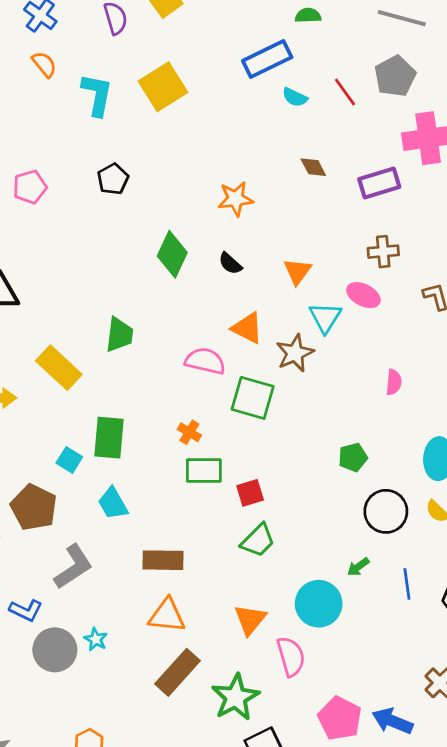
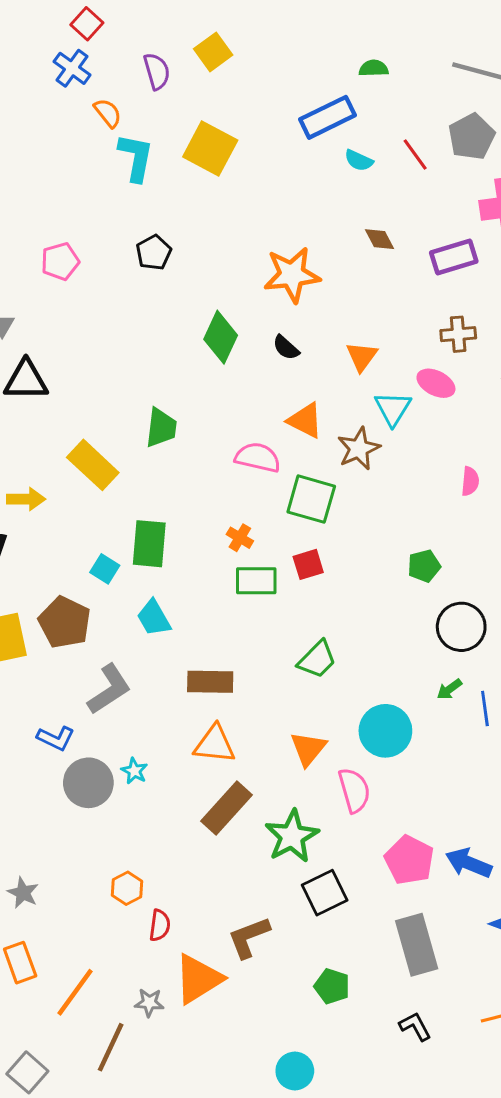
orange semicircle: (44, 64) -> (108, 113), moved
yellow square: (163, 87) -> (210, 149), turned -30
orange star: (236, 199) -> (292, 275), size x1.4
red square: (250, 493) -> (308, 564), moved
green arrow: (358, 567) -> (449, 689), moved

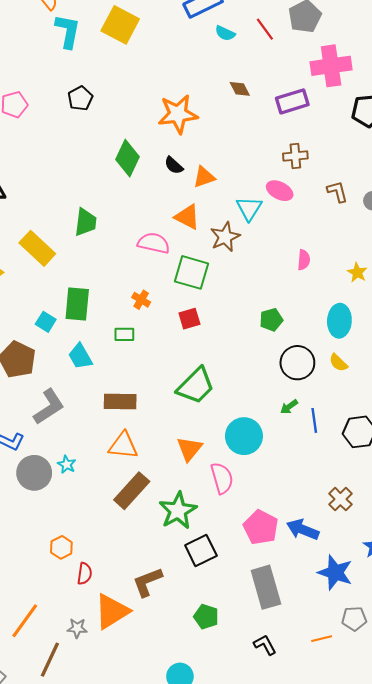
orange triangle: (362, 356) -> (204, 177), moved, turned 35
green rectangle: (256, 581) -> (124, 334), moved, size x0.7
green trapezoid: (317, 660) -> (196, 386), size x1.4

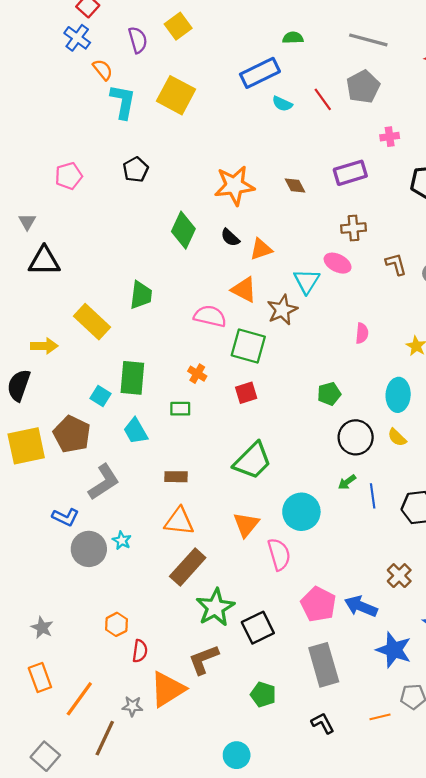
pink cross: (331, 66) -> (390, 137), size x0.5
brown diamond: (240, 89) -> (295, 186), moved
brown rectangle: (120, 402) -> (176, 477), size x0.7
green star: (178, 511) -> (215, 607), moved

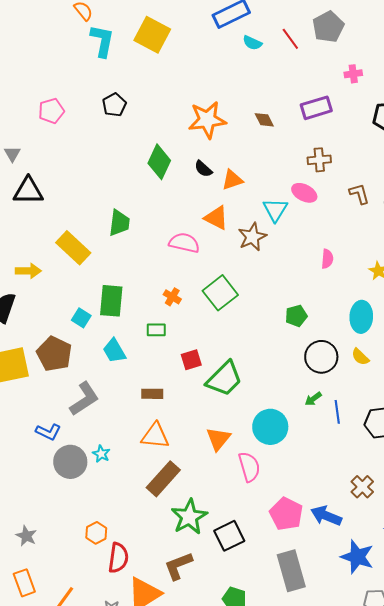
green square: (248, 346) -> (220, 293), moved, turned 36
red square: (246, 393) -> (191, 360), moved
red semicircle: (140, 651) -> (118, 558), size x1.4

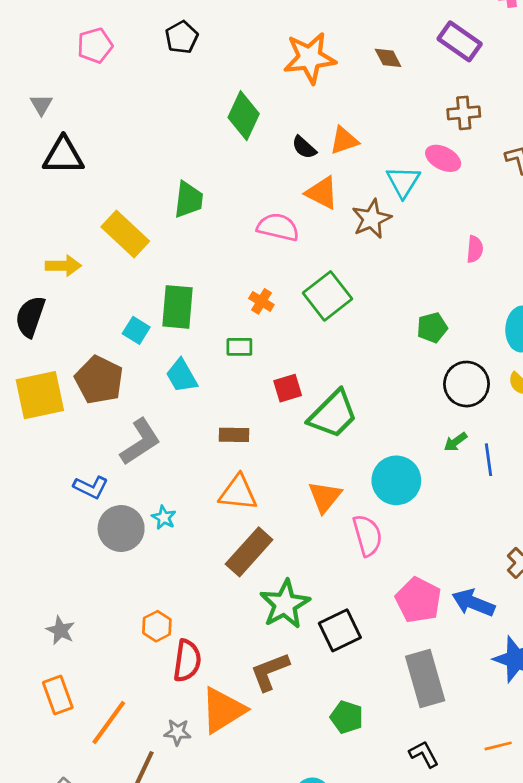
purple rectangle: (316, 108) -> (460, 41), turned 52
black semicircle: (203, 169) -> (304, 147), moved

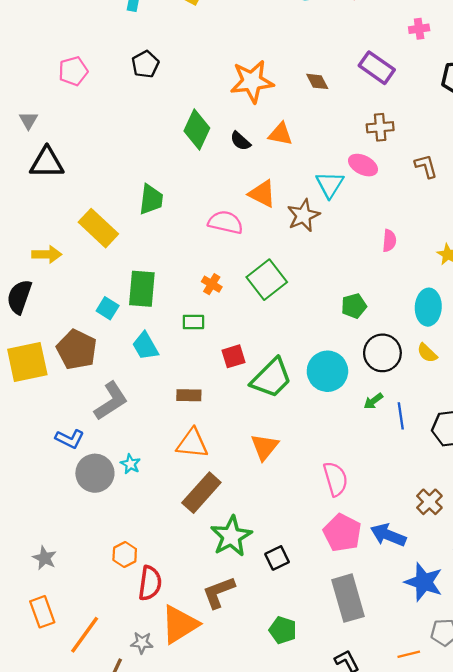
orange triangle: (344, 140) -> (280, 134), moved, turned 30
black semicircle: (304, 147) -> (240, 141), moved
cyan circle: (396, 480) -> (327, 371), moved
pink semicircle: (367, 535) -> (335, 479), moved
black square: (340, 630) -> (277, 558), size x0.7

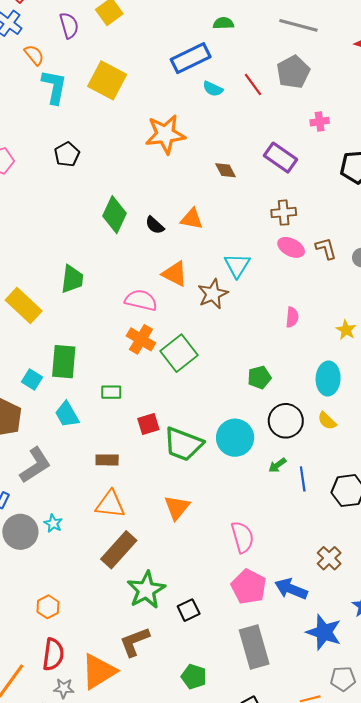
orange star: (252, 81) -> (165, 134), moved
pink ellipse: (363, 165) -> (291, 247), moved
orange cross: (212, 284) -> (141, 339), moved, size x1.5
green trapezoid: (271, 378) -> (183, 444), turned 66
red semicircle: (150, 583) -> (53, 654), moved

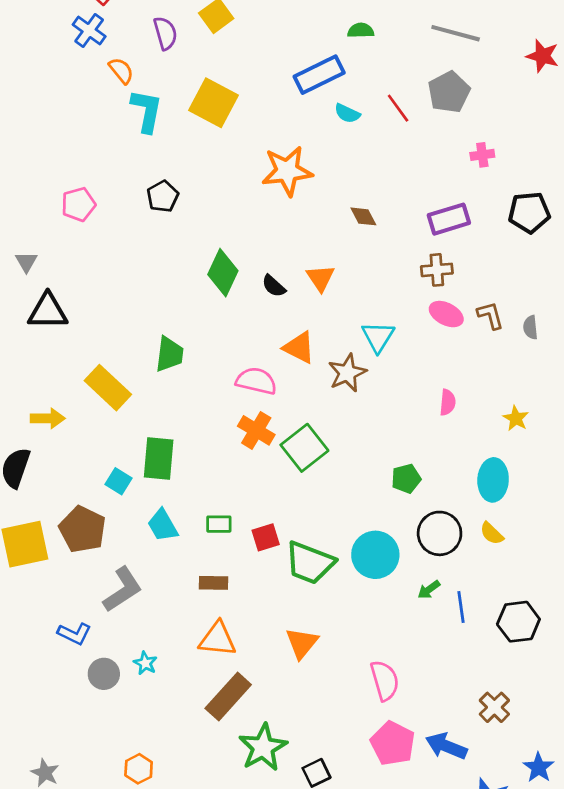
purple rectangle: (280, 158) -> (449, 219), moved, turned -52
orange triangle: (192, 219) -> (321, 278), turned 45
green rectangle: (111, 392) -> (219, 524), moved
gray circle: (20, 532) -> (104, 674), size x0.7

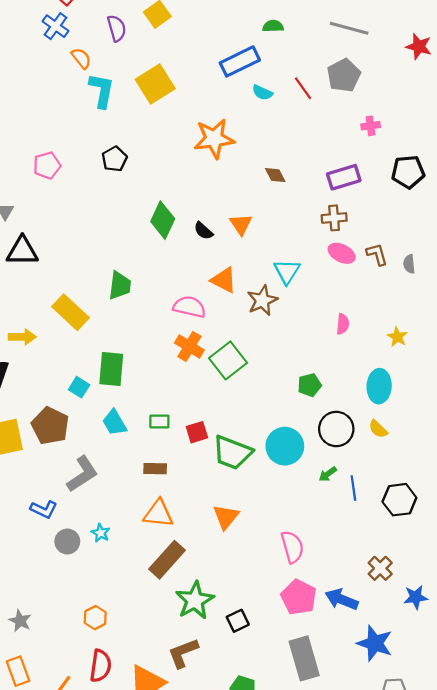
yellow square: (214, 103) -> (155, 84), turned 30
blue star: (539, 767) -> (416, 597), moved, turned 30

